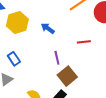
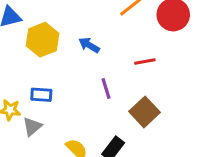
blue rectangle: (14, 59) -> (41, 95), turned -48
brown square: (67, 76) -> (145, 112), moved

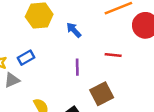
blue rectangle: (41, 95) -> (26, 58), turned -49

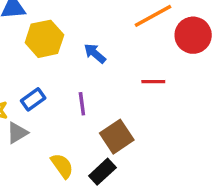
purple line: (77, 67) -> (82, 104), moved
brown square: (102, 94) -> (117, 137), moved

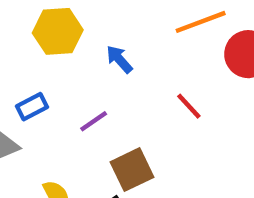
red line: (153, 82) -> (189, 106), turned 40
purple line: (82, 104) -> (94, 121), turned 55

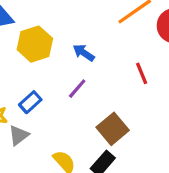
red line: (189, 106) -> (142, 73), turned 35
purple line: (94, 121) -> (77, 89), moved

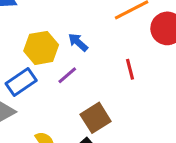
yellow hexagon: (35, 44) -> (41, 48), moved
blue rectangle: (30, 102) -> (21, 82), size x1.4

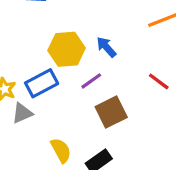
red line: (130, 69) -> (159, 81), turned -45
brown square: (96, 118) -> (111, 112), moved

